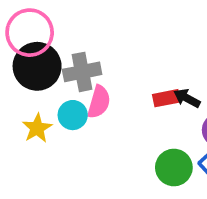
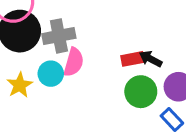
green circle: (174, 167) -> (141, 92), moved

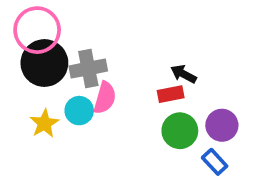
black arrow: (151, 59) -> (183, 74), moved

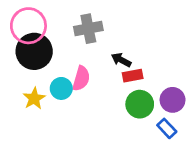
gray cross: (88, 69) -> (88, 29), moved
black arrow: (183, 74) -> (121, 60), moved

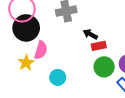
pink semicircle: (81, 78) -> (41, 50), moved
cyan circle: (61, 88) -> (58, 77), moved

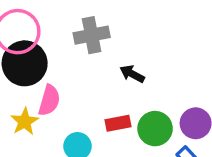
red rectangle: (99, 46) -> (118, 123), moved

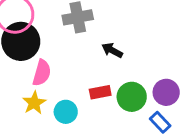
yellow star: (25, 122) -> (34, 103), moved

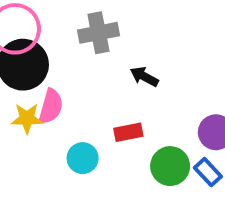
green circle: (132, 97) -> (170, 166), moved
yellow star: (34, 103) -> (27, 118), moved, turned 30

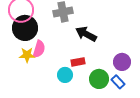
black arrow: (144, 77) -> (86, 34), size x1.5
cyan circle: (83, 158) -> (65, 75), moved

